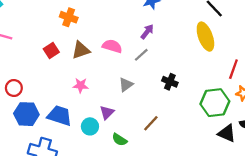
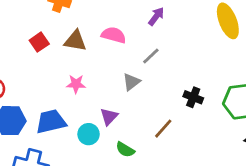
brown triangle: (81, 50) -> (75, 41), turned 30
gray line: (141, 55) -> (151, 56), moved
black cross: (170, 82) -> (193, 97), moved
blue trapezoid: (59, 116) -> (51, 122), turned -30

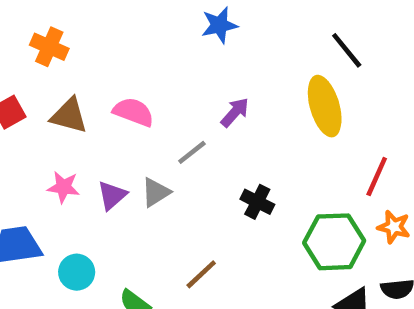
purple arrow: (156, 16) -> (235, 112), moved
black cross: (193, 97) -> (257, 202), moved
purple triangle: (109, 117) -> (112, 195), moved

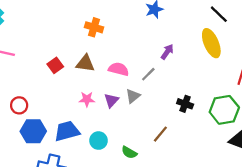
orange cross: (49, 47) -> (94, 27), moved
pink semicircle: (133, 112) -> (119, 69), moved
black cross: (257, 202) -> (185, 104), moved

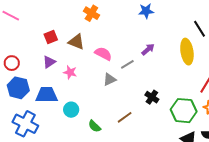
purple triangle: (111, 100) -> (49, 62), moved

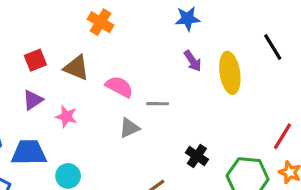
purple arrow: (148, 49) -> (193, 61), moved, turned 96
yellow ellipse: (187, 52) -> (230, 73), moved
gray line: (127, 64) -> (158, 104), turned 32

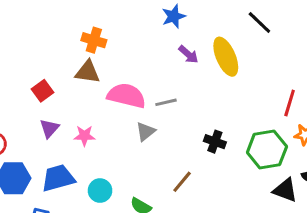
brown triangle: (76, 68) -> (88, 72), moved
pink semicircle: (119, 87) -> (126, 96), size x1.4

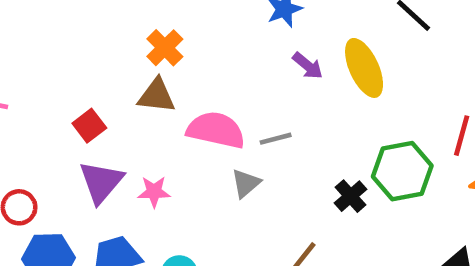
orange cross: (94, 40) -> (165, 48), turned 30
purple triangle: (49, 128) -> (101, 182), size x1.5
black cross: (215, 142) -> (351, 196), turned 30
green hexagon: (267, 149) -> (402, 171), moved

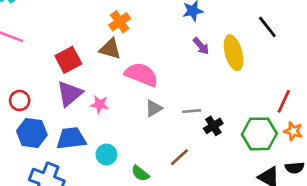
red square: (89, 126) -> (68, 60), size x1.4
gray line: (276, 139) -> (192, 111), moved
green hexagon: (402, 171) -> (259, 134), moved

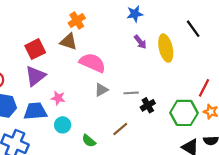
pink star: (100, 104) -> (58, 98), moved

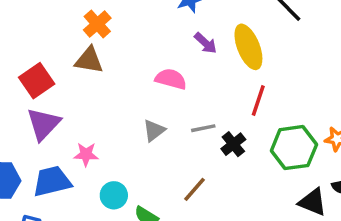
pink semicircle: (92, 63) -> (171, 79), moved, size x0.7
red line: (204, 88) -> (258, 101), moved
cyan circle: (63, 125) -> (114, 195), moved

